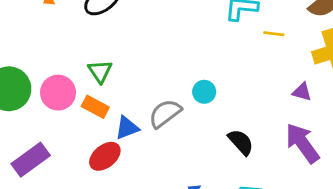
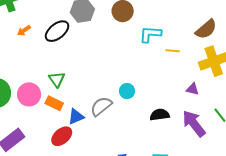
black semicircle: (241, 142) -> (160, 115), moved, turned -54

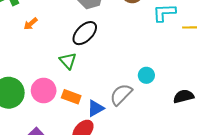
black ellipse: (57, 31) -> (85, 33), moved
green triangle: (57, 79) -> (68, 61), moved

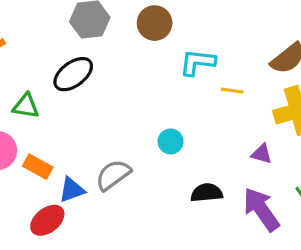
green triangle: (68, 61) -> (26, 106), moved, turned -48
cyan circle: (146, 75) -> (171, 141), moved

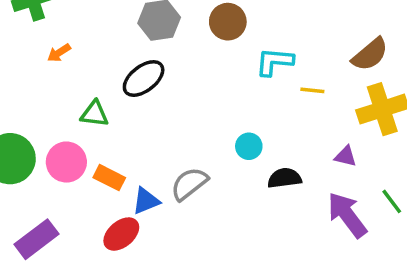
black semicircle: (207, 193) -> (285, 178), moved

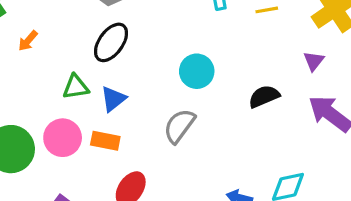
cyan circle: (249, 146) -> (197, 71), moved, size x1.4
purple triangle: (346, 156) -> (314, 61), turned -50
blue triangle: (146, 201) -> (113, 99), moved

